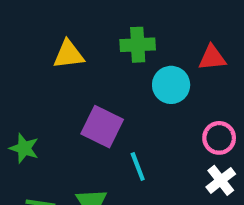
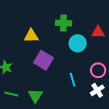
yellow triangle: (69, 54) -> (31, 36), moved
cyan line: (138, 166) -> (73, 80), moved

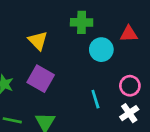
yellow triangle: (31, 36) -> (38, 41), turned 49
purple square: (43, 60) -> (41, 79), moved

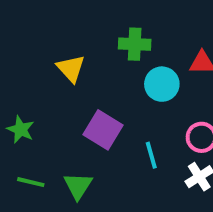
purple square: (41, 79) -> (103, 130), moved

